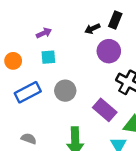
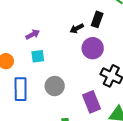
blue rectangle: (28, 92) -> (21, 89), turned -60
purple rectangle: (105, 110) -> (91, 102), turned 30

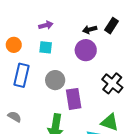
purple circle: (93, 48) -> (86, 50), moved
purple rectangle: (91, 102) -> (74, 99), moved

